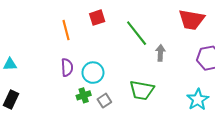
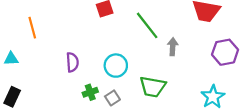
orange line: (66, 30) -> (32, 28), moved
cyan circle: (93, 73) -> (116, 66), moved

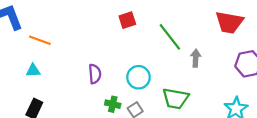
orange line: (32, 28) -> (40, 40), moved, turned -55
green cross: (90, 92) -> (113, 104), turned 32

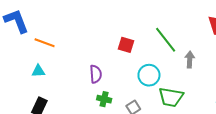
red square: (127, 20) -> (126, 45), moved, turned 35
cyan circle: (139, 77) -> (149, 75), moved
green cross: (113, 104) -> (104, 99), moved

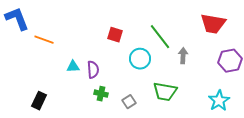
red square: (126, 45) -> (115, 35), moved
cyan triangle: (38, 71) -> (73, 67), moved
cyan circle: (149, 75) -> (140, 59), moved

